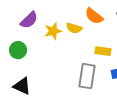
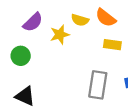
yellow semicircle: (74, 28) -> (80, 20), moved
yellow rectangle: (103, 51) -> (112, 45), moved

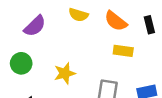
yellow semicircle: (80, 20) -> (78, 15), moved
yellow star: (60, 35) -> (65, 73), moved

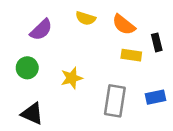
black rectangle: (149, 25) -> (157, 42), moved

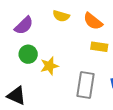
green circle: (27, 68) -> (28, 54), moved

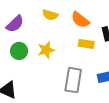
yellow star: (49, 66) -> (46, 50), moved

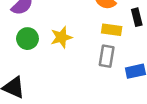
gray rectangle: (73, 80) -> (107, 56), moved, size x0.7

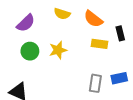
gray rectangle: (107, 56) -> (95, 83), moved

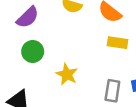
yellow star: (58, 50) -> (67, 74), moved, turned -30

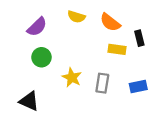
gray rectangle: (112, 91) -> (102, 83), moved

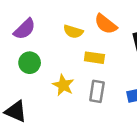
yellow semicircle: (76, 17) -> (73, 32), moved
yellow rectangle: (117, 49) -> (94, 58), moved

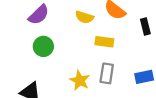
yellow star: (63, 85) -> (80, 80), moved

